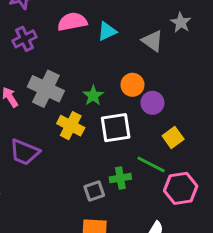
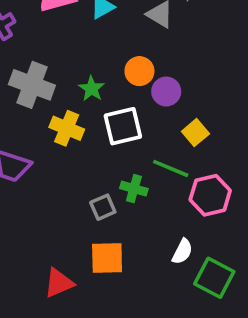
green cross: (120, 178) -> (134, 189), turned 30

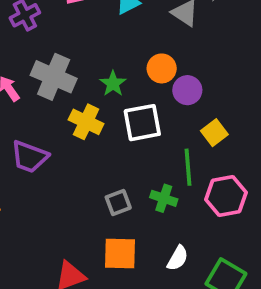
green line: (171, 168) -> (188, 167), turned 60
green cross: (134, 189) -> (164, 198), moved
white semicircle: (182, 251) -> (178, 258), moved

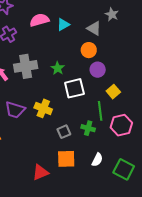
orange circle: (162, 68) -> (89, 50), moved
gray cross: (54, 77) -> (26, 66), turned -30
yellow cross: (86, 122) -> (43, 108), moved

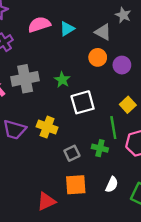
purple circle: (98, 70) -> (122, 65), moved

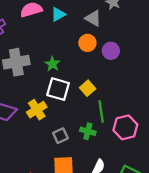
white square: (83, 102) -> (58, 89), moved, turned 30
yellow square: (128, 105) -> (88, 88), moved
yellow cross: (47, 127) -> (37, 110), turned 36

